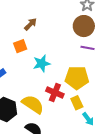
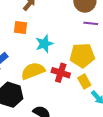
orange square: (20, 46) -> (21, 27), turned 32
yellow semicircle: (33, 104) -> (33, 71), moved, turned -50

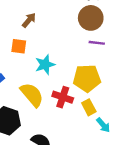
yellow semicircle: (33, 71) -> (32, 95), turned 70

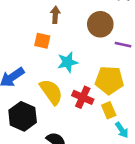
brown circle: (91, 18) -> (100, 24), moved
brown arrow: (29, 20) -> (55, 15), turned -42

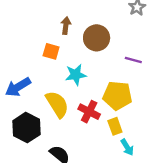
brown circle: (100, 24) -> (97, 38), moved

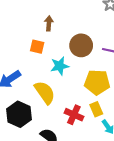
brown circle: (97, 38) -> (81, 45), moved
red cross: (89, 112) -> (74, 115), moved

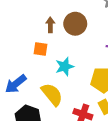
brown circle: (81, 45) -> (75, 24), moved

